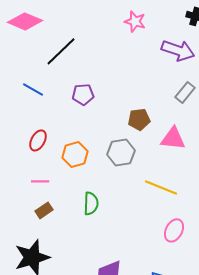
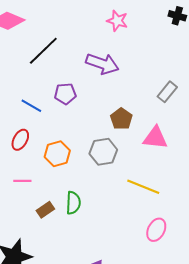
purple arrow: (178, 50) -> (102, 64), moved
blue line: (33, 89) -> (31, 106), moved
brown pentagon: (139, 119) -> (121, 119), turned -30
brown rectangle: (44, 210) -> (45, 210), moved

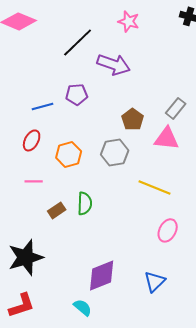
black line: (43, 51) -> (78, 42), moved
gray rectangle: (167, 92) -> (176, 108), moved
blue line: (31, 106) -> (43, 106), turned -45

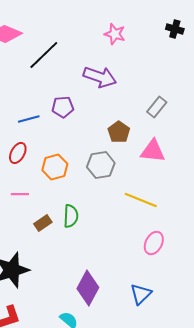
black line: (78, 42) -> (44, 55), moved
gray rectangle: (176, 108) -> (157, 107), moved
purple diamond: (102, 275) -> (88, 288), turned -40

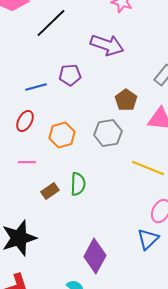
blue triangle: (141, 294) -> (148, 239), moved

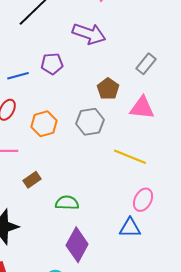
green semicircle: (78, 184) -> (67, 203), moved, turned -90
blue triangle: (148, 239) -> (130, 228), turned 45

